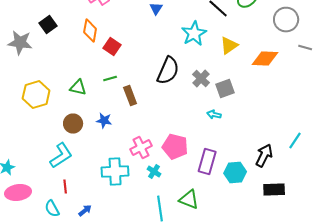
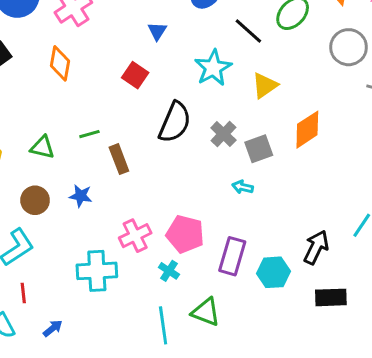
red square: (112, 46) -> (135, 75), moved
orange diamond: (265, 58) -> (307, 130), moved, turned -36
cyan cross: (154, 172) -> (169, 271), moved

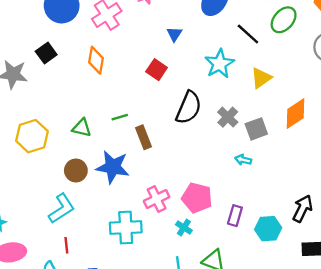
blue star: (81, 196) -> (113, 167), size x1.8
purple rectangle: (232, 256) -> (235, 216), size x0.7

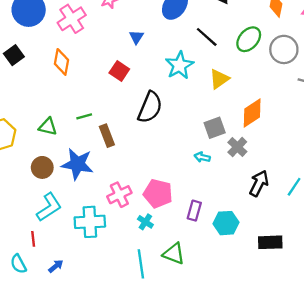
green ellipse: (284, 20) -> (249, 39), moved
gray cross: (228, 117) -> (237, 147), moved
cyan L-shape: (62, 209) -> (49, 207), moved
black arrow: (303, 209) -> (259, 183), moved

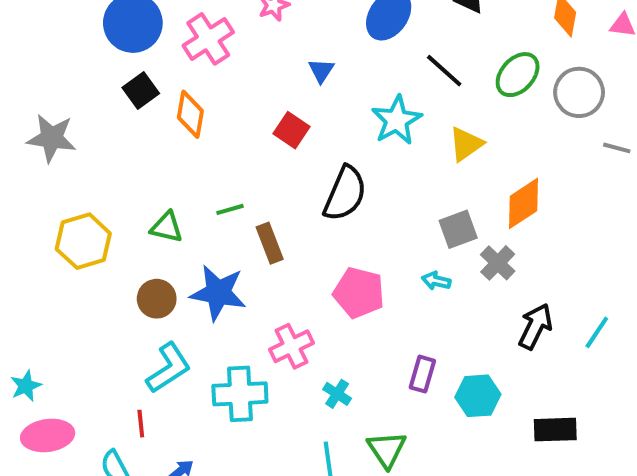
black square: (14, 55) -> (141, 90), moved
pink pentagon: (158, 194) -> (359, 293), moved
green triangle: (174, 254) -> (387, 449), turned 35

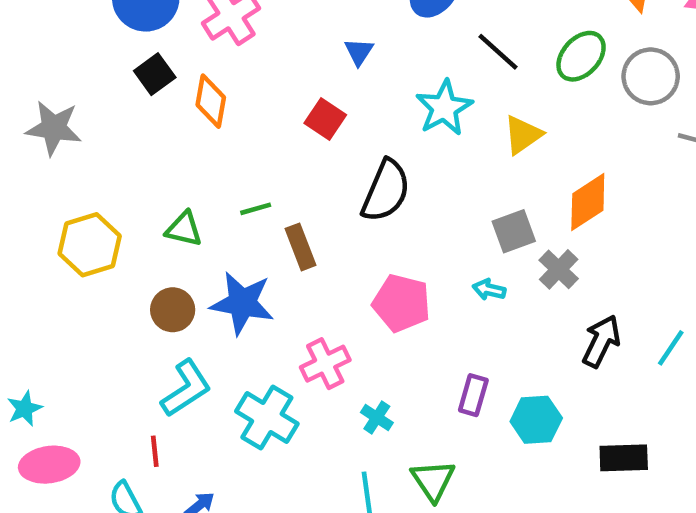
cyan cross: (240, 394) -> (267, 417), turned 34

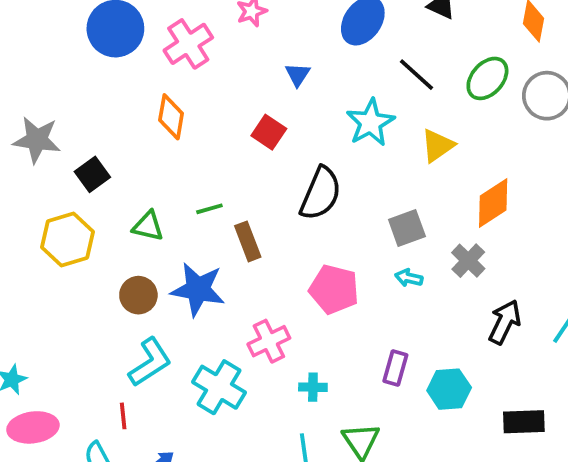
black square: (155, 74) -> (92, 174), moved
gray square: (514, 231) -> (407, 228), moved
cyan cross: (377, 417) -> (313, 387), turned -32

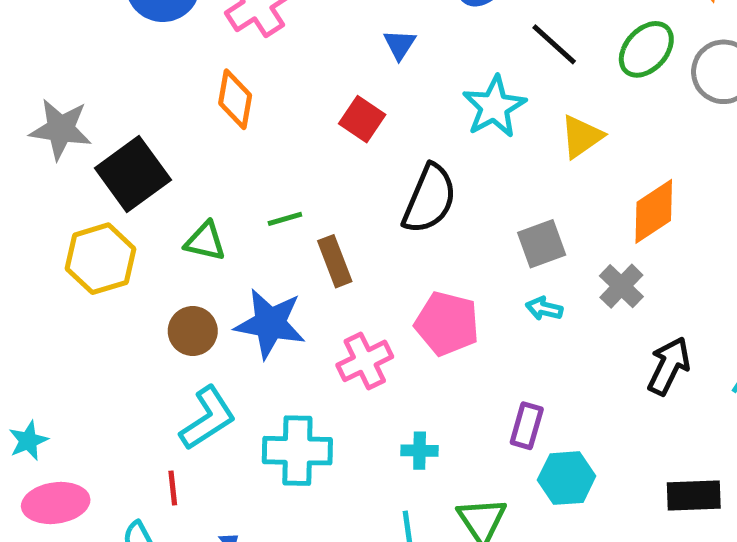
black square: (92, 174) -> (133, 174), size x1.6
pink cross: (269, 341) -> (365, 361), moved
cyan cross: (219, 387) -> (297, 451), turned -30
cyan hexagon: (449, 389) -> (567, 478), moved

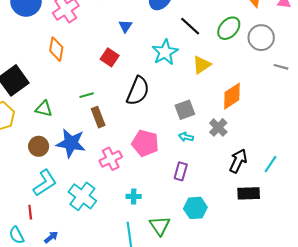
green line: (285, 219) -> (87, 95), moved
purple rectangle: (527, 426) -> (181, 171), moved
cyan cross: (297, 451) -> (82, 196), turned 36
black rectangle: (694, 496) -> (249, 193), moved

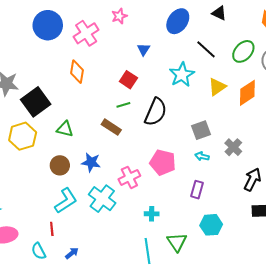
green line: (87, 95) -> (123, 105), moved
orange diamond: (232, 96) -> (247, 93), moved
brown rectangle: (98, 117) -> (111, 127), moved, turned -36
blue star: (71, 143) -> (91, 162), size x0.7
cyan cross: (82, 196) -> (102, 199), moved

